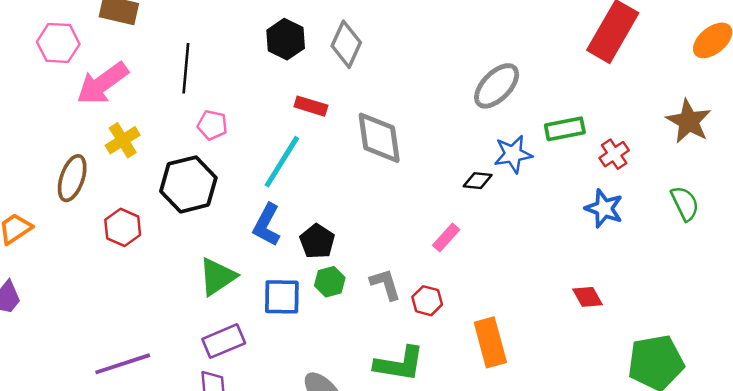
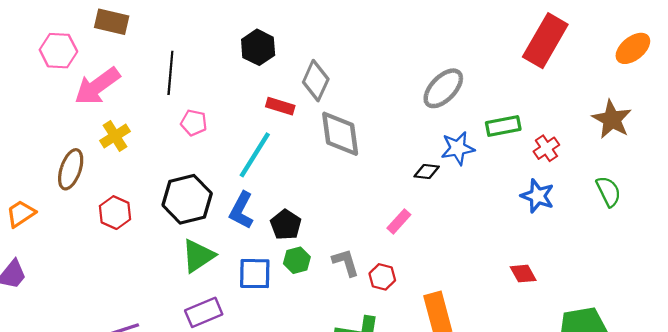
gray diamond: (346, 44) -> (316, 81), moved
black hexagon: (188, 184) -> (187, 199), moved

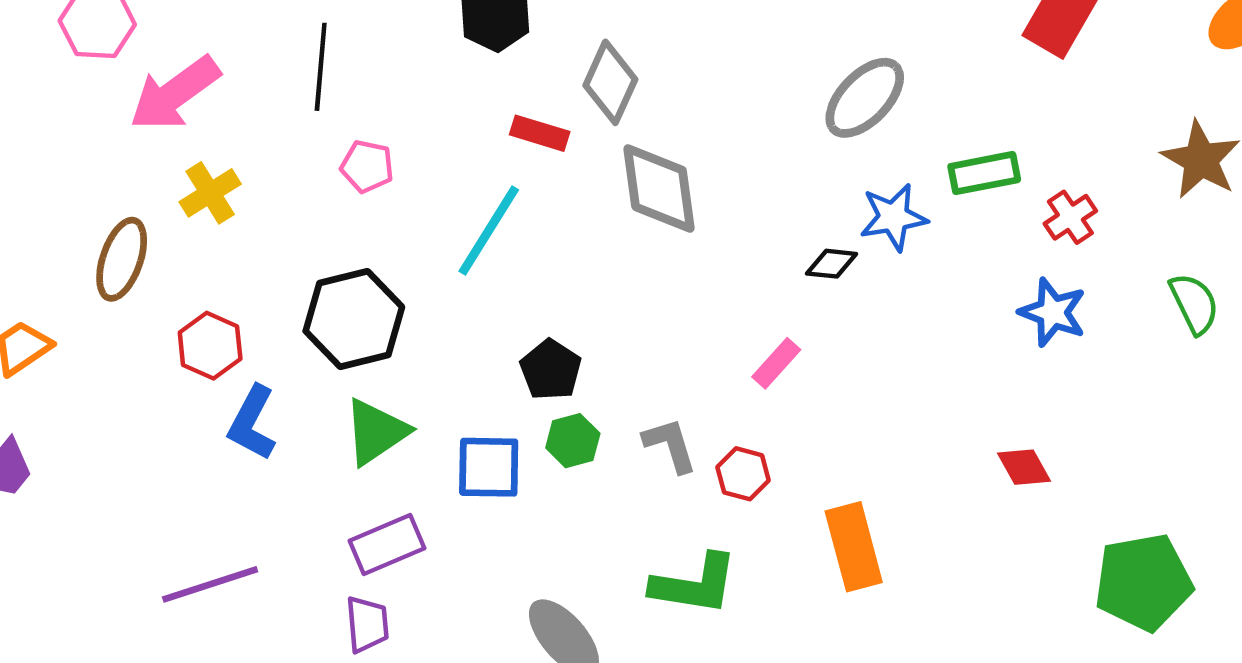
blue L-shape: (241, 210) -> (252, 423), moved

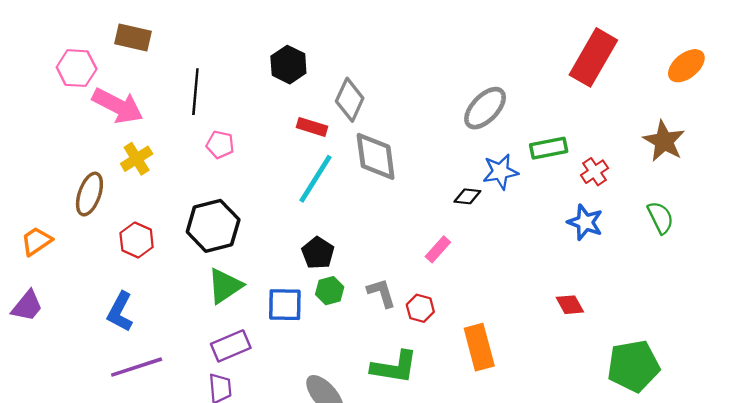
pink arrow: (175, 93) -> (118, 106), turned -117
cyan line: (489, 231) -> (316, 179), moved
blue L-shape: (252, 423) -> (120, 312), moved

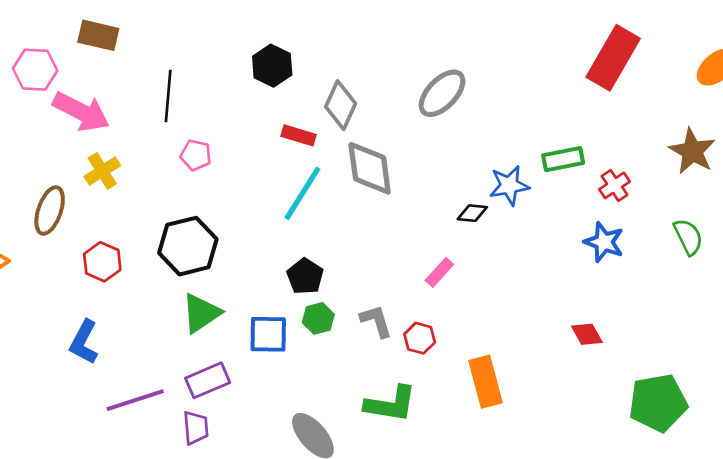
gray ellipse: (485, 108) -> (442, 93), moved
purple line: (137, 367) -> (135, 400), moved

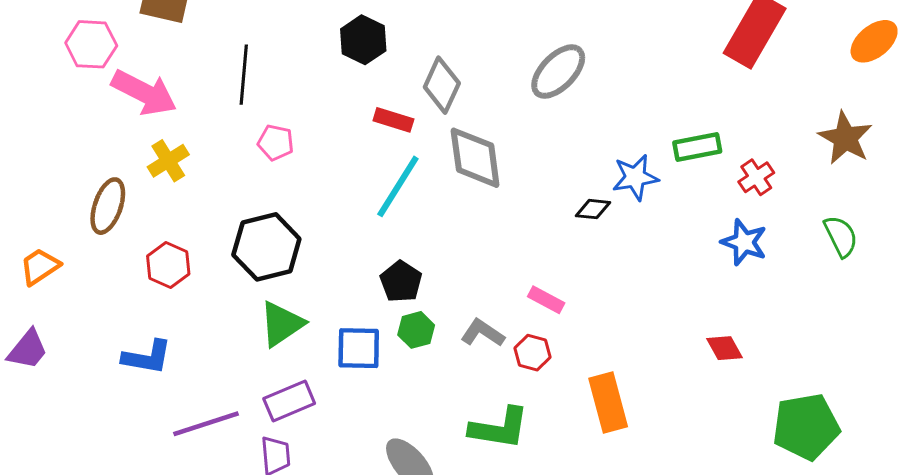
pink rectangle: (439, 272) -> (546, 300), moved, turned 76
gray L-shape: (376, 321) -> (483, 333), turned -39
blue L-shape: (84, 342) -> (147, 357), turned -108

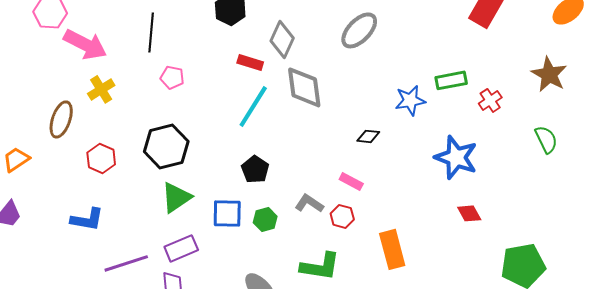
black diamond: (593, 209) -> (368, 136), moved
blue star: (744, 242) -> (456, 157), moved, size x1.4
green hexagon: (416, 330) -> (265, 219), moved

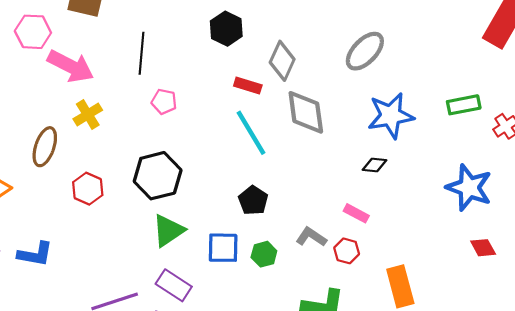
blue star: (410, 100) -> (391, 116), moved, size x1.4
cyan line: (253, 106) -> (251, 133), turned -63
blue L-shape: (87, 219) -> (35, 254), moved
purple rectangle: (181, 248) -> (174, 285), turned 56

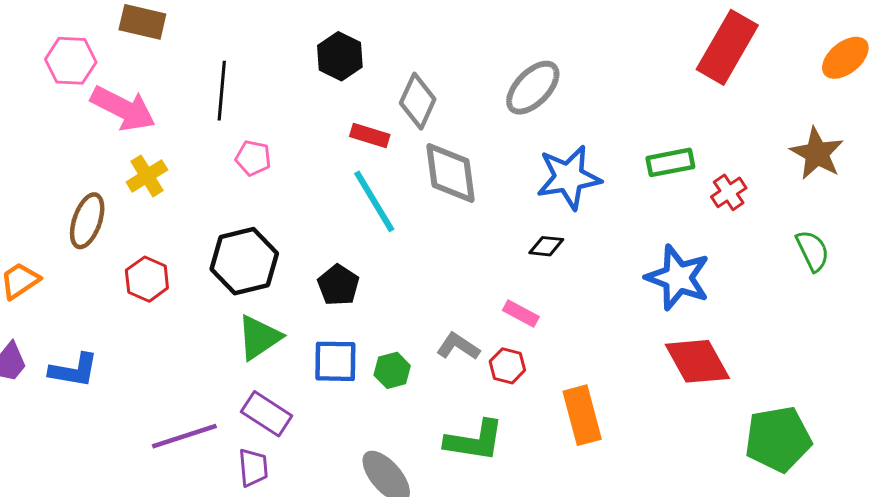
black pentagon: (253, 200) -> (338, 285), moved
red diamond: (483, 248) -> (697, 361), size x1.8

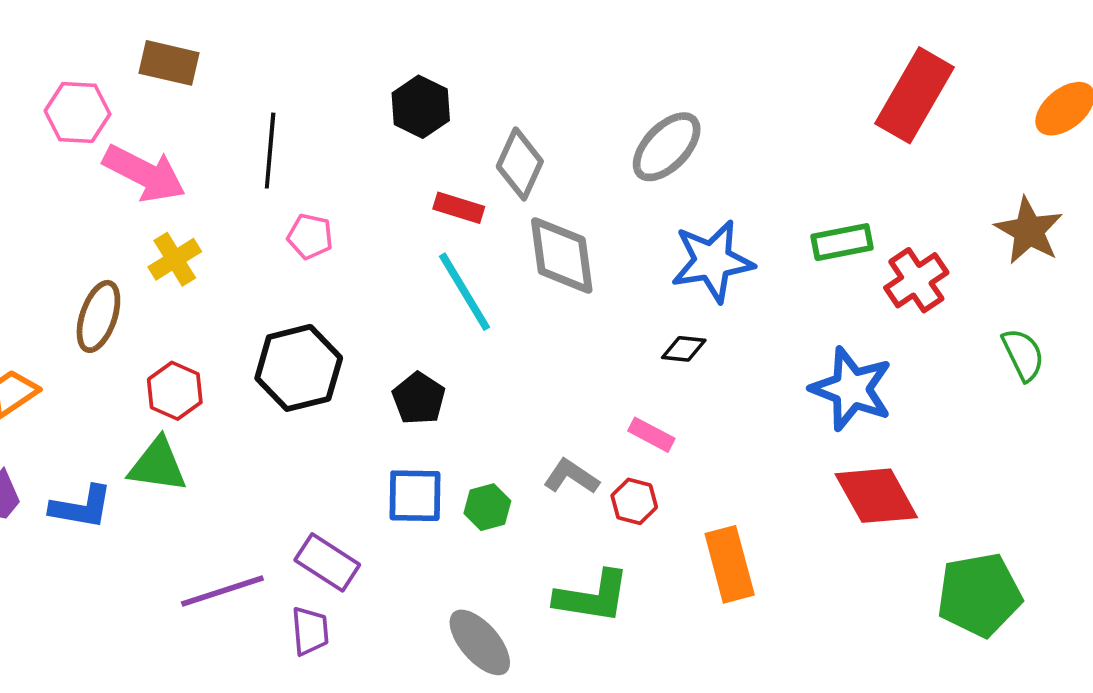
red cross: (729, 192) -> (916, 280), size x1.4
green triangle: (259, 337) -> (158, 465), moved, turned 42

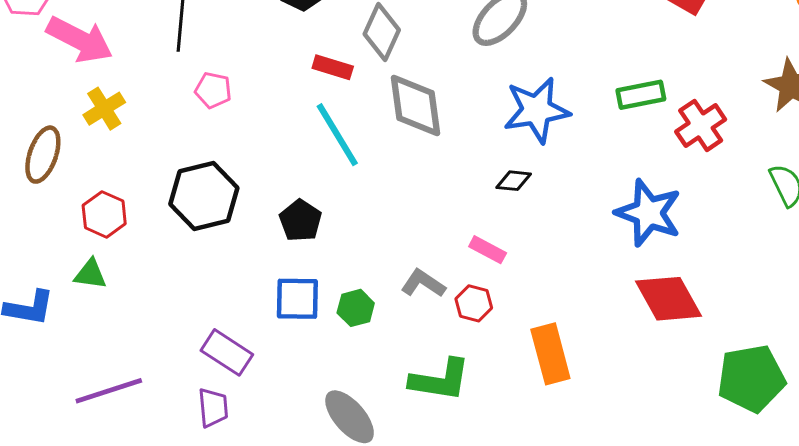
green triangle: (158, 465) -> (90, 274), size x0.7
purple line: (222, 591) -> (109, 391), moved

